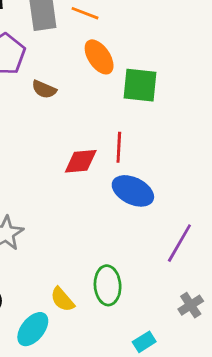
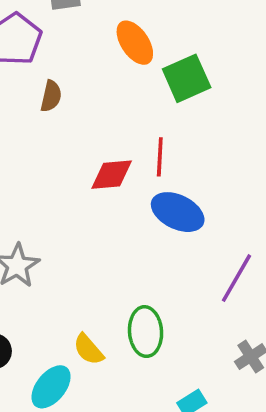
green square: (140, 85) -> (187, 78), turned -30
brown semicircle: (44, 89) -> (51, 96), moved, turned -100

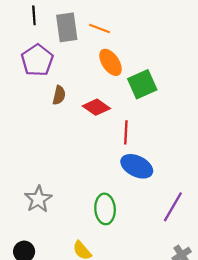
red diamond: (112, 175) -> (96, 107), moved, turned 40
green ellipse: (146, 332) -> (105, 209), moved

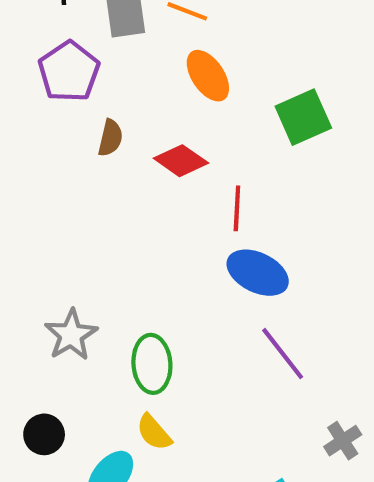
green square: (142, 84) -> (303, 117), moved
purple line: (173, 207) -> (283, 354), moved, turned -68
green ellipse: (105, 209) -> (152, 364), moved

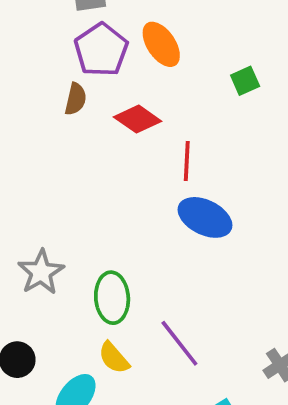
purple pentagon: (69, 71) -> (101, 50), moved
green square: (303, 117) -> (245, 81), size x0.6
purple line: (283, 354) -> (179, 343), moved

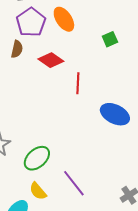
blue ellipse: (205, 217) -> (115, 114), moved
green ellipse: (112, 298) -> (37, 158), turned 52

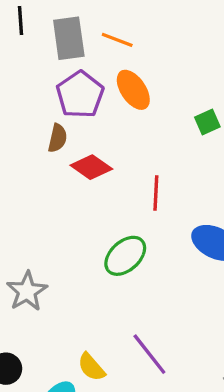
red diamond: (51, 60) -> (91, 167), moved
green ellipse: (37, 158) -> (125, 256), moved

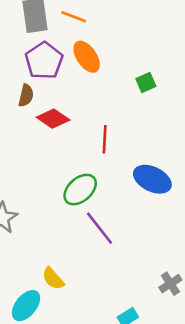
purple line: (149, 354) -> (99, 228), moved

